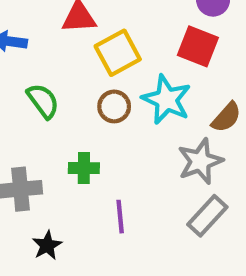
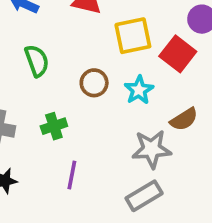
yellow square: (118, 53) -> (133, 36), moved
cyan star: (167, 100) -> (139, 90), size x0.7
green cross: (84, 168) -> (54, 126), turned -35

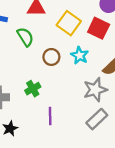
yellow square: (133, 36) -> (69, 23), turned -30
green semicircle: (37, 61) -> (25, 37), moved

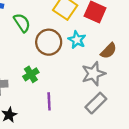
brown circle: (51, 57) -> (49, 42), size x1.5

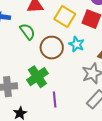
green cross: (31, 74) -> (37, 77), size x1.5

